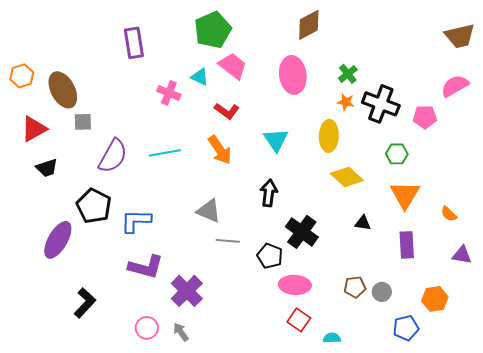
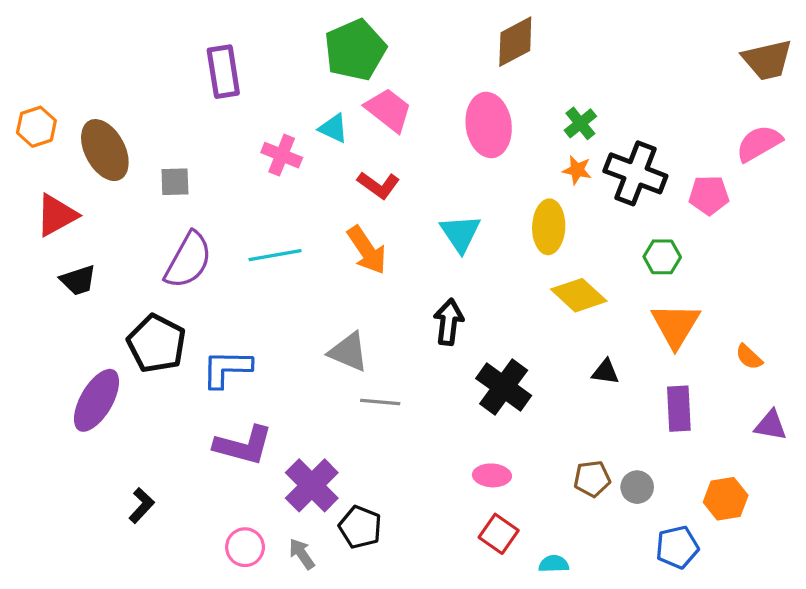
gray square: (83, 122) -> (175, 182), moved
black pentagon: (270, 256) -> (360, 527), moved
pink ellipse: (295, 285) -> (492, 475), size x0.7
black L-shape: (85, 303) -> (142, 505), size x0.7

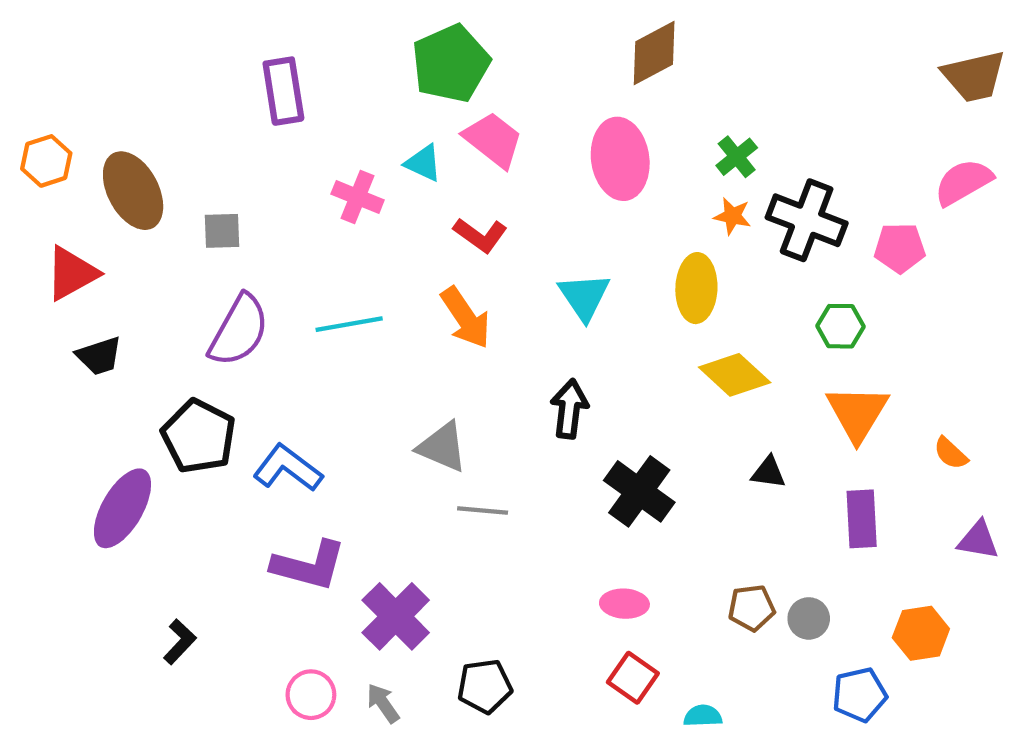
blue L-shape: (227, 369) -> (288, 468), turned 36
black pentagon: (360, 527) -> (485, 686), moved, turned -30

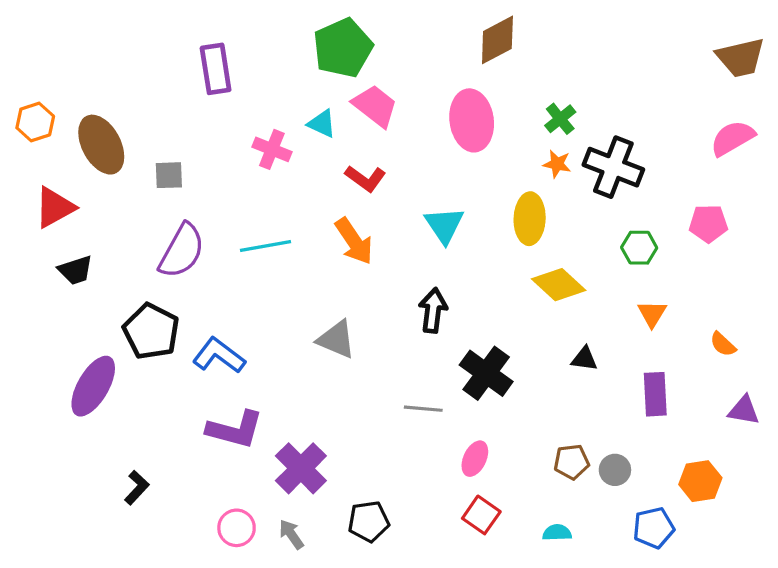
pink pentagon: (900, 248) -> (708, 223), moved
orange triangle: (857, 413) -> (652, 314), size x0.6
gray line: (483, 510) -> (423, 409), moved
pink ellipse: (624, 604) -> (475, 459), turned -68
cyan semicircle: (703, 716) -> (557, 533), moved

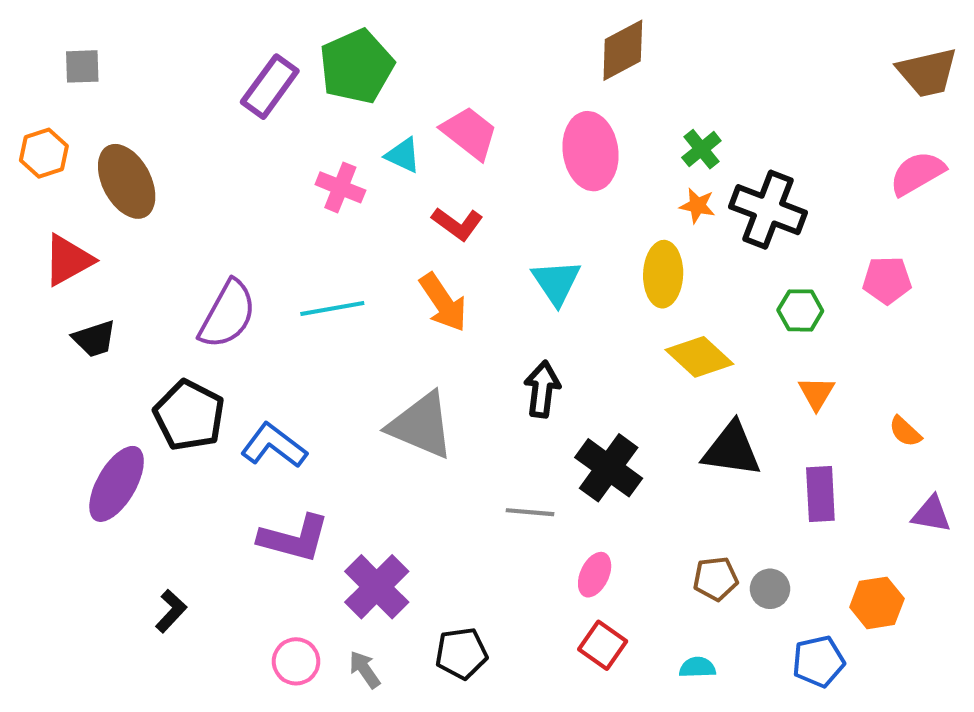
green pentagon: (343, 48) -> (357, 66), moved
purple rectangle: (216, 69) -> (270, 87), turned 45
gray square: (169, 175) -> (82, 66), moved
gray triangle: (336, 339) -> (421, 425), size x1.4
black triangle: (584, 359) -> (732, 450), size x1.8

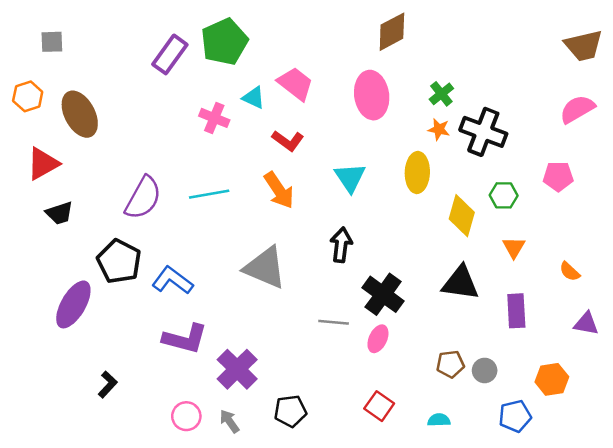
yellow diamond: (699, 357) -> (462, 216), moved, turned 63
pink ellipse: (595, 575) -> (378, 339), moved

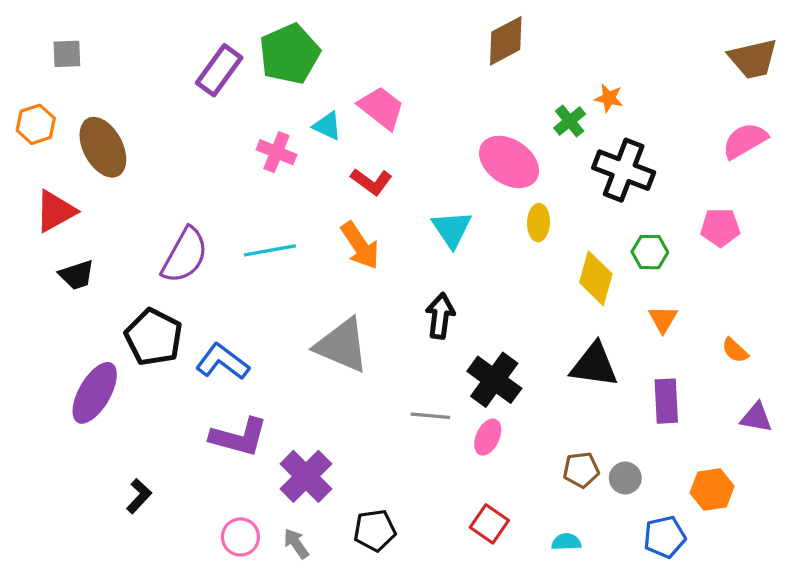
pink ellipse: (372, 95) -> (509, 162), moved, turned -48
orange star: (439, 129) -> (609, 98), moved
yellow ellipse: (417, 172) -> (538, 223), size x0.7

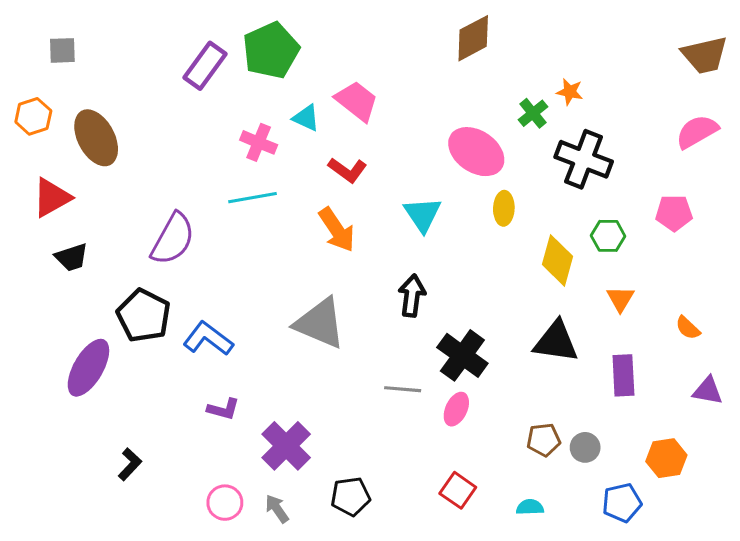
cyan line: (270, 250) -> (252, 198), moved
purple L-shape: (239, 437) -> (223, 409), size x0.6

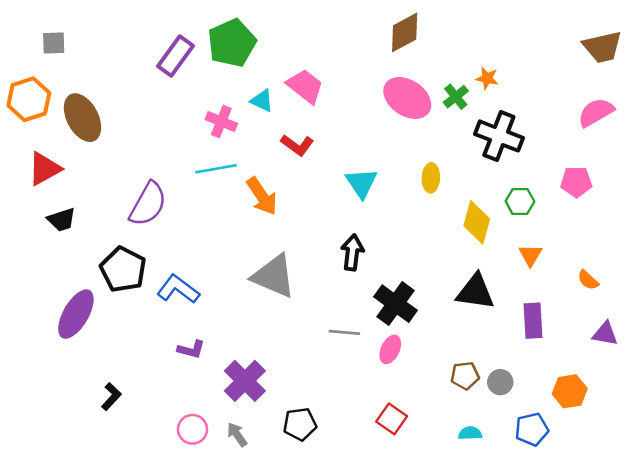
orange hexagon: (33, 116) -> (29, 99), size x1.4
pink ellipse: (476, 152) -> (407, 98), moved
orange arrow: (337, 230) -> (262, 196), moved
cyan semicircle: (530, 507) -> (470, 433), moved

